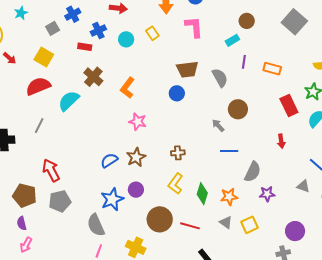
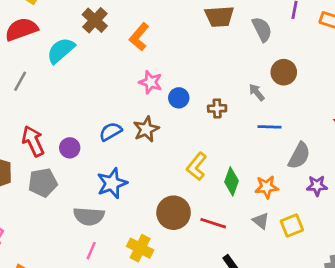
blue circle: (177, 93) -> (179, 98), moved
brown cross: (178, 153) -> (217, 108), moved
purple circle: (136, 190) -> (70, 148), moved
gray semicircle: (96, 225) -> (89, 216), turned -65

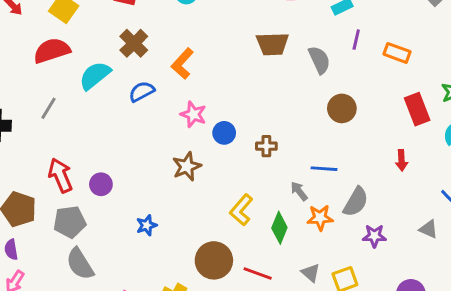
gray arrow: (257, 92) -> (299, 191), moved
blue semicircle: (111, 132) -> (142, 91), moved
blue star: (112, 183) -> (147, 225), size x0.6
orange star: (267, 187) -> (320, 218), moved
gray semicircle: (89, 216) -> (80, 264), moved, turned 52

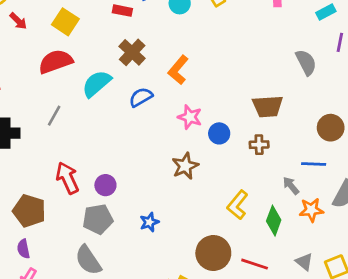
brown trapezoid: (273, 44) -> (268, 106), moved
brown circle: (342, 108) -> (331, 128), moved
gray pentagon: (70, 222) -> (98, 219), moved

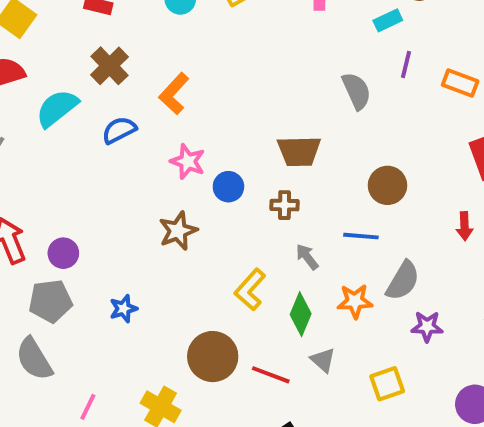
gray arrow: (291, 186) -> (307, 257), moved
gray triangle: (304, 262) -> (323, 360), moved

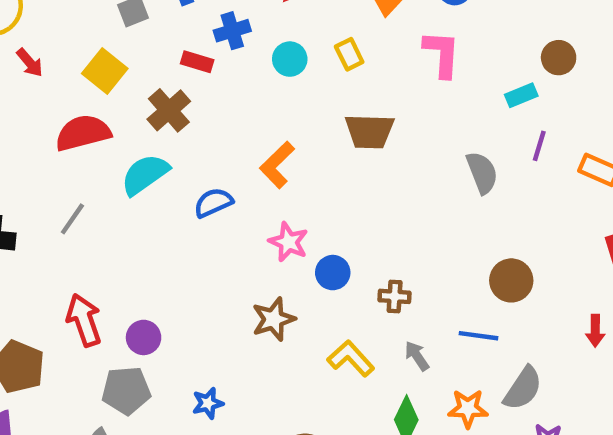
brown cross: (110, 66) -> (169, 110), moved
brown trapezoid: (299, 151) -> (369, 131), moved
yellow L-shape: (250, 290) -> (351, 358), moved, turned 93

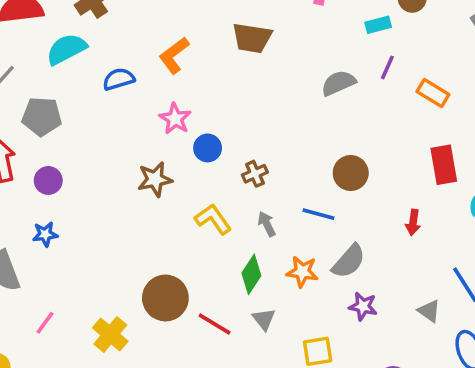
gray semicircle: (482, 173) -> (338, 83), turned -100
brown cross: (395, 296) -> (255, 174), turned -35
gray pentagon: (126, 390) -> (42, 116), moved
blue star: (208, 403) -> (45, 234), moved

